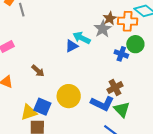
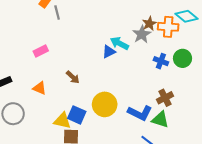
green circle: (135, 44) -> (182, 58), moved
brown cross: (115, 88) -> (165, 98), moved
green triangle: (122, 109) -> (160, 120), turned -30
yellow triangle: (29, 112) -> (62, 121), turned 30

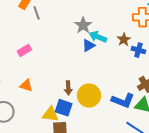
brown star: (149, 24) -> (124, 40), moved
gray star: (142, 34) -> (83, 25), moved
brown arrow: (73, 77) -> (68, 88), moved, turned 48

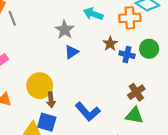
cyan arrow: (98, 37) -> (93, 14), moved
yellow circle: (89, 95) -> (40, 86), moved
blue L-shape: (123, 101) -> (88, 112), moved, turned 30

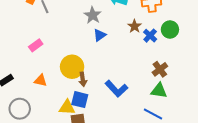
blue cross: (127, 55) -> (150, 36), turned 32

